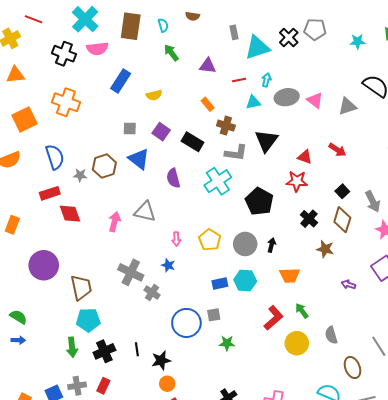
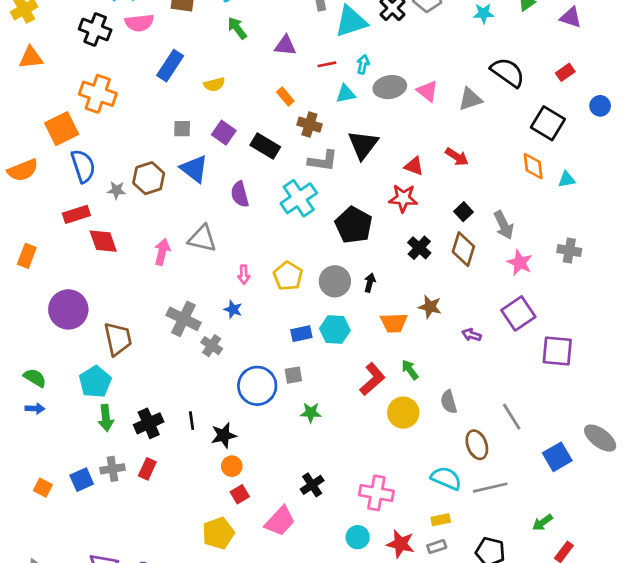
orange square: (24, 119) -> (62, 129), moved
brown star: (325, 249) -> (430, 307), moved
cyan pentagon: (88, 320) -> (95, 382), moved, turned -30

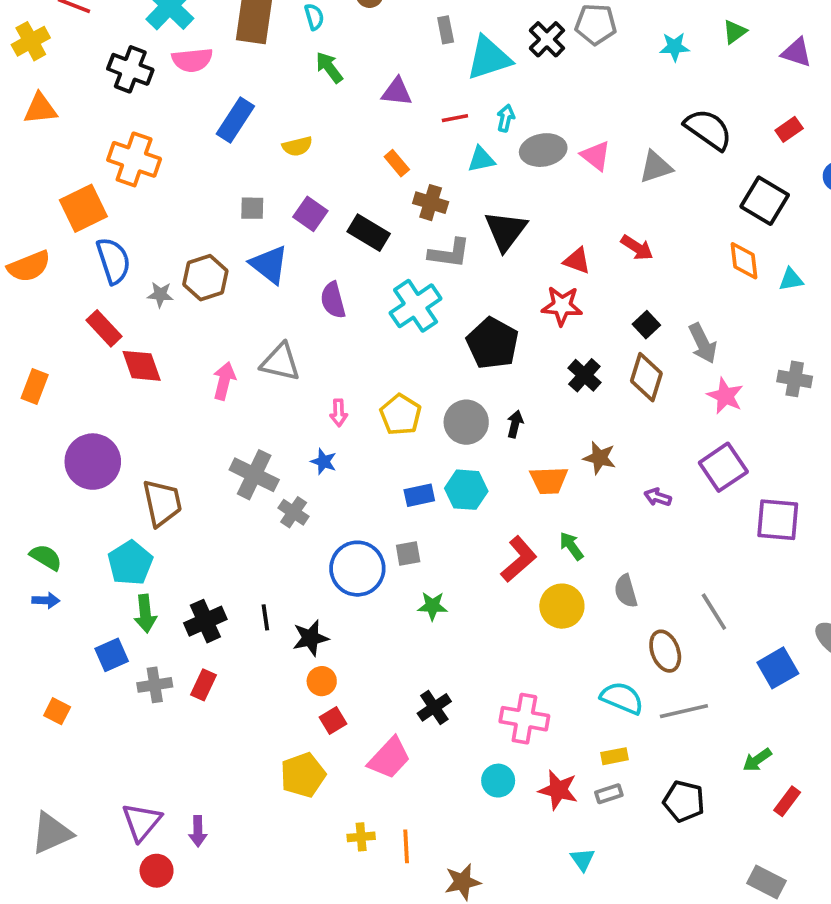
red rectangle: (76, 214) -> (104, 328), turned 65
blue square: (82, 480) -> (112, 655), moved

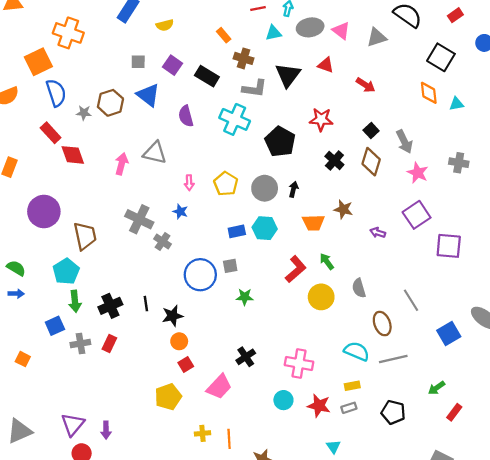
red triangle: (577, 261) -> (326, 65), moved
cyan cross: (416, 306) -> (235, 119), turned -32

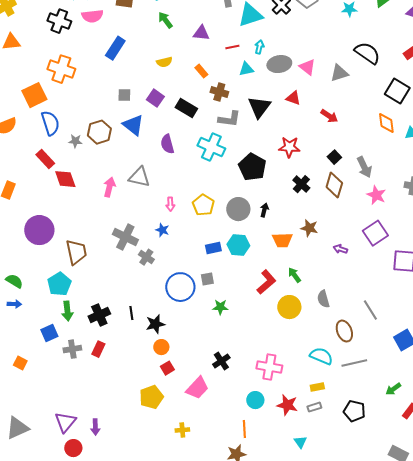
yellow semicircle: (165, 25) -> (164, 62), moved
orange line: (229, 439) -> (244, 429), moved

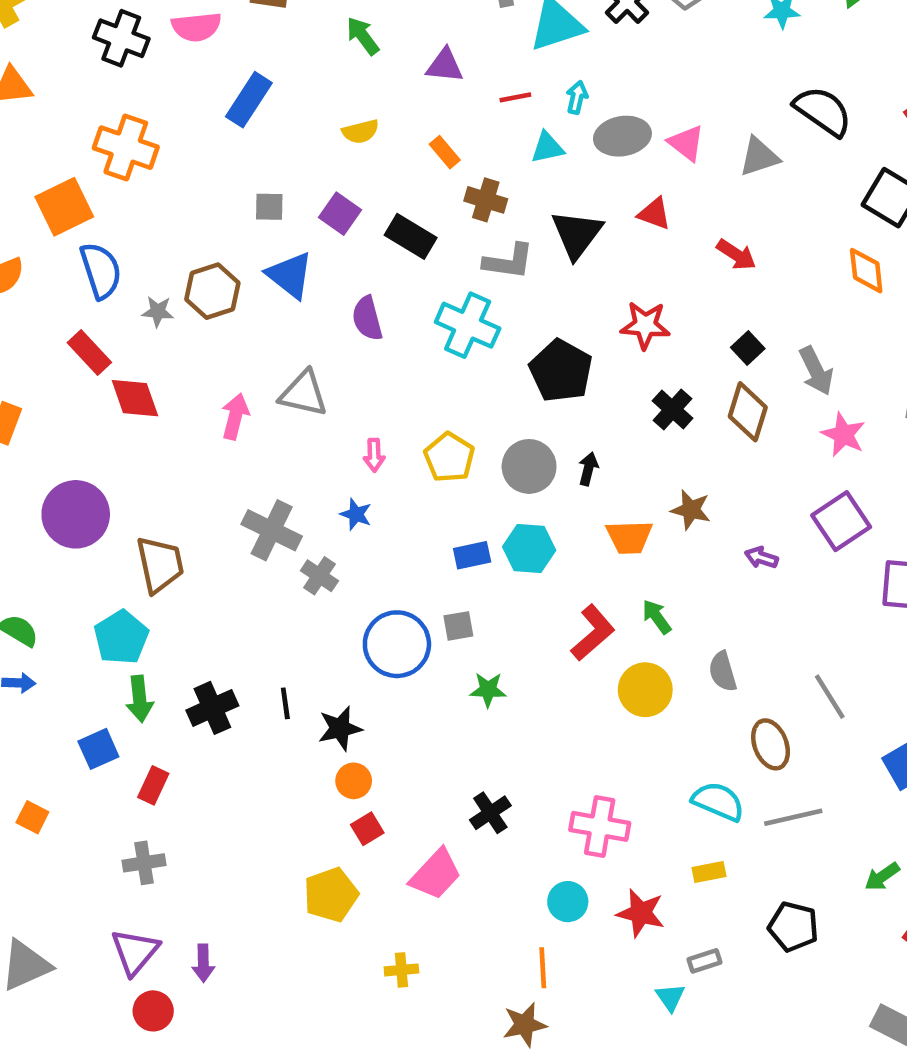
gray cross: (72, 349) -> (144, 863), moved
red rectangle: (98, 349) -> (153, 785), moved
gray rectangle: (314, 407) -> (704, 961), moved

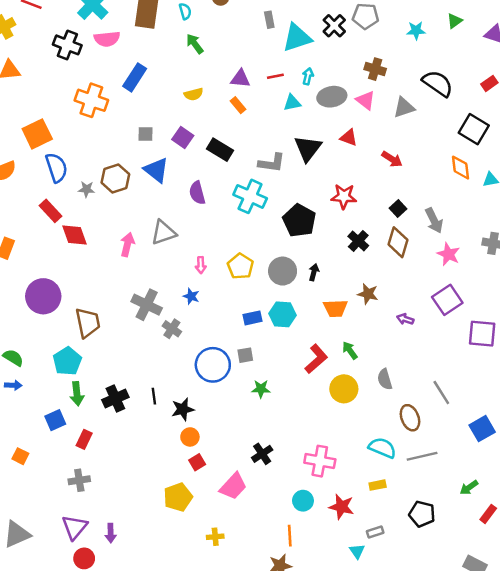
purple triangle: (445, 66) -> (240, 79), moved
orange cross: (126, 148) -> (91, 100), moved
brown cross: (486, 200) -> (375, 69), moved
gray triangle: (304, 394) -> (163, 233), turned -32

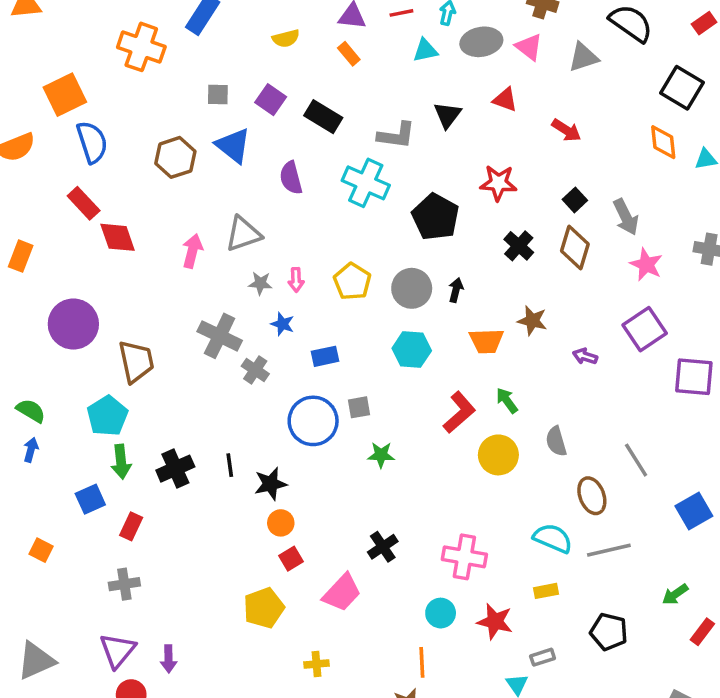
black triangle: (308, 148) -> (447, 115), size x0.7
gray star: (87, 189) -> (260, 283), moved
blue rectangle: (252, 318) -> (325, 356), moved
blue arrow: (13, 385) -> (31, 450), turned -77

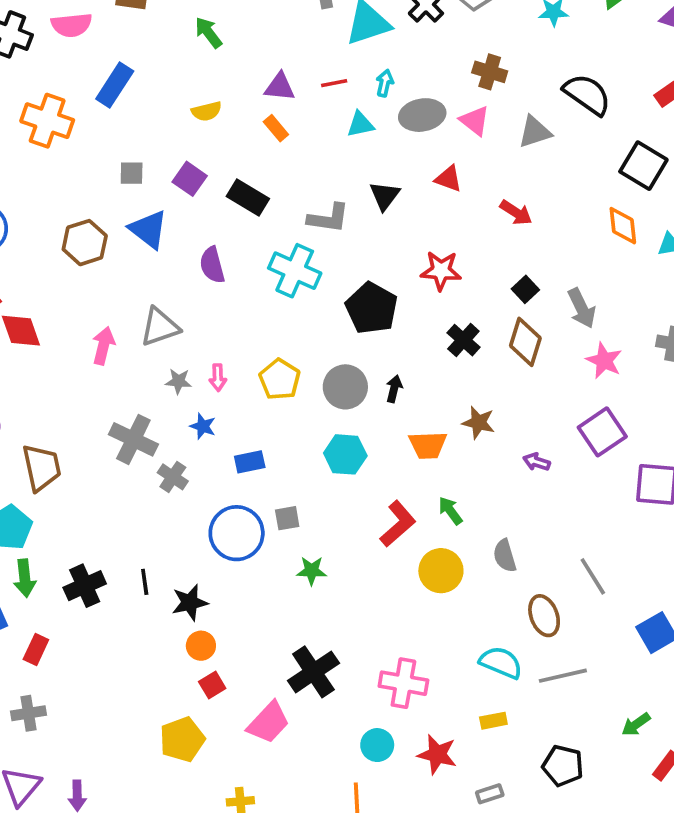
black cross: (383, 547) -> (313, 672), size x1.5

